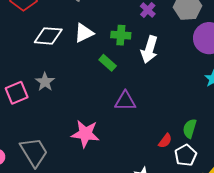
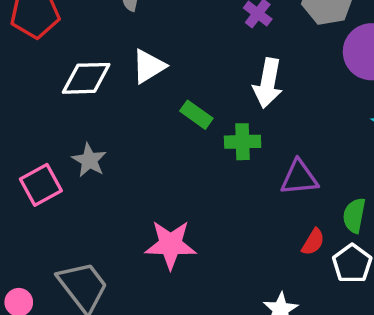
green cross: (121, 35) -> (243, 142), moved
purple triangle: (125, 101) -> (299, 178), moved

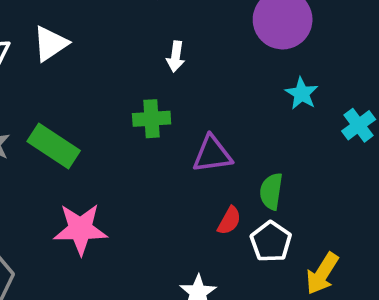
white arrow: (268, 83) -> (176, 56), size x0.6
green rectangle: (196, 115) -> (54, 146), moved, size x1.5

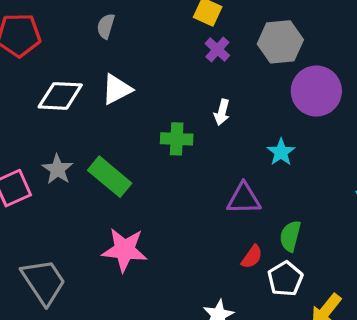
cyan star: (302, 94) -> (281, 152), moved
green cross: (152, 119) -> (177, 139), moved

